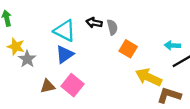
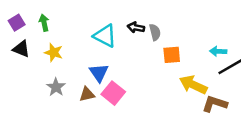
orange square: (128, 49) -> (172, 55), turned -36
blue triangle: (65, 54) -> (99, 73), moved, turned -30
gray star: (27, 59) -> (56, 87), moved

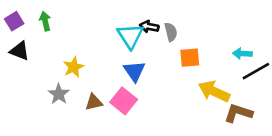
cyan triangle: (105, 36) -> (130, 36), moved, turned 30
yellow star: (54, 53) -> (74, 67), moved, turned 30
blue triangle: (99, 73) -> (134, 71), moved

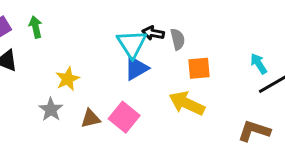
cyan arrow: (242, 54) -> (259, 64), turned 54
blue triangle: (134, 71) -> (136, 68), moved, turned 35
yellow arrow: (214, 91) -> (187, 103), moved

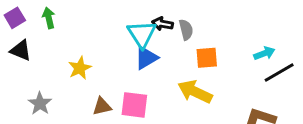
cyan arrow: (259, 64) -> (264, 53), turned 102
gray star: (51, 109) -> (40, 103), moved
pink square: (124, 117) -> (134, 105), turned -32

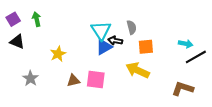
black arrow: (162, 24) -> (115, 41), moved
cyan arrow: (264, 53) -> (186, 44), turned 32

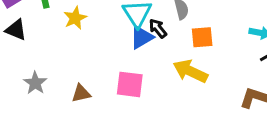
black arrow: (115, 41) -> (158, 28), turned 40
yellow star: (58, 54) -> (75, 18), moved
brown triangle: (73, 80) -> (81, 93), moved

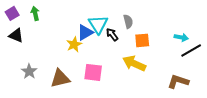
yellow star: (75, 18) -> (74, 44), moved
blue triangle: (142, 37) -> (85, 32), moved
brown triangle: (81, 93) -> (60, 78), size x1.5

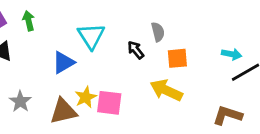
cyan triangle: (98, 24) -> (91, 36), moved
blue triangle: (85, 32) -> (63, 62), moved
yellow star: (74, 44) -> (86, 97), moved

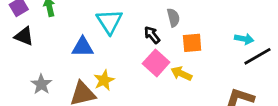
blue triangle: (63, 62) -> (83, 47), turned 30
yellow arrow: (166, 90) -> (181, 74), size x0.7
pink square: (109, 103) -> (156, 63), moved, turned 35

